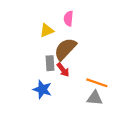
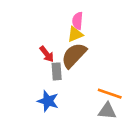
yellow triangle: (47, 30) -> (75, 34), moved
red arrow: (63, 70) -> (47, 54), moved

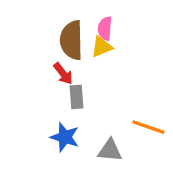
brown semicircle: (74, 55) -> (71, 40), moved, turned -44
gray triangle: (107, 111) -> (110, 150), moved

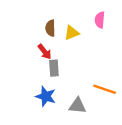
pink semicircle: (105, 28) -> (100, 20), moved
brown semicircle: (71, 40) -> (50, 28), size x0.6

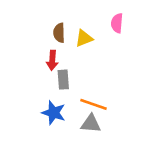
red arrow: (45, 52) -> (52, 60), turned 42
orange line: (105, 89) -> (94, 104), moved

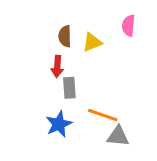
blue star: (54, 113) -> (59, 124), turned 30
gray triangle: (91, 124) -> (118, 136), moved

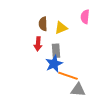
gray rectangle: (69, 88) -> (56, 51), moved
blue star: (59, 124) -> (54, 64), moved

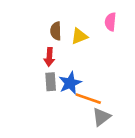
gray rectangle: (56, 51) -> (51, 82), moved
gray triangle: (78, 90) -> (101, 117), turned -42

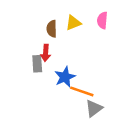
yellow triangle: (79, 36) -> (73, 23), moved
gray rectangle: (51, 82) -> (37, 64), moved

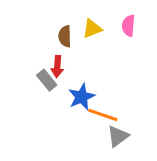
gray rectangle: (37, 64) -> (47, 80), turned -35

